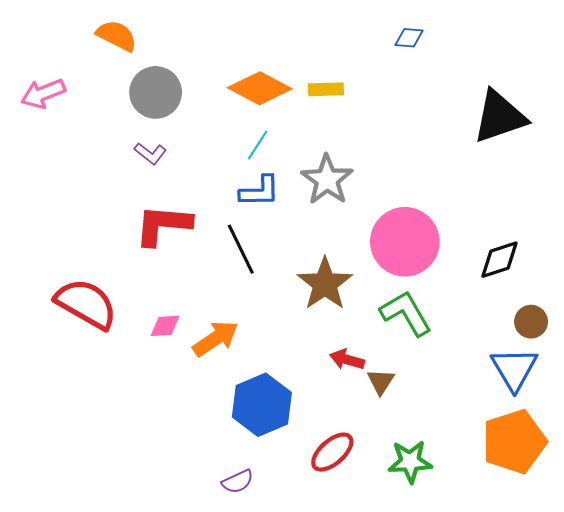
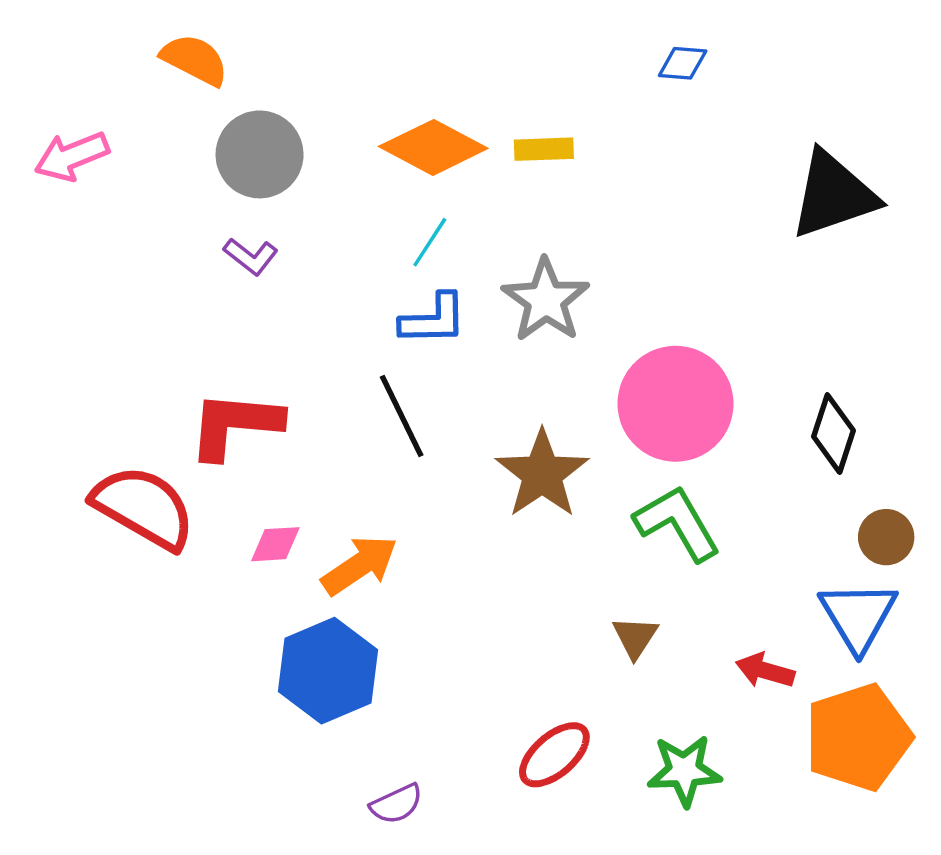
red L-shape: (163, 225) -> (235, 425), moved
black diamond: (499, 260) -> (834, 434), turned -54
red arrow: (347, 360) -> (765, 671), moved
blue hexagon: (262, 405) -> (328, 671), moved

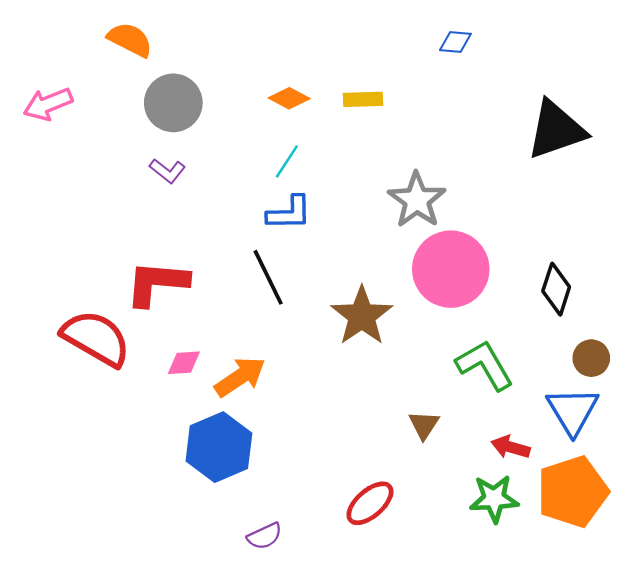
orange diamond: (433, 147) -> (289, 98), size x0.6
gray star: (546, 300) -> (417, 200), moved
green L-shape: (677, 523) -> (485, 365), moved
green star: (684, 771) -> (494, 499), moved

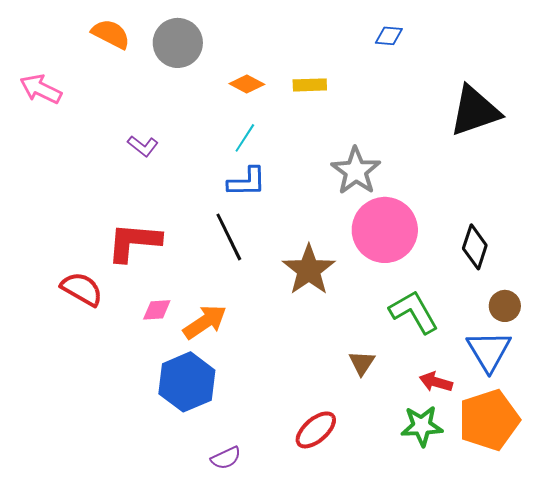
gray circle: (173, 103) -> (178, 43), moved
pink arrow: (48, 104) -> (41, 89), turned 48
red semicircle: (96, 338) -> (82, 289), size x0.7

